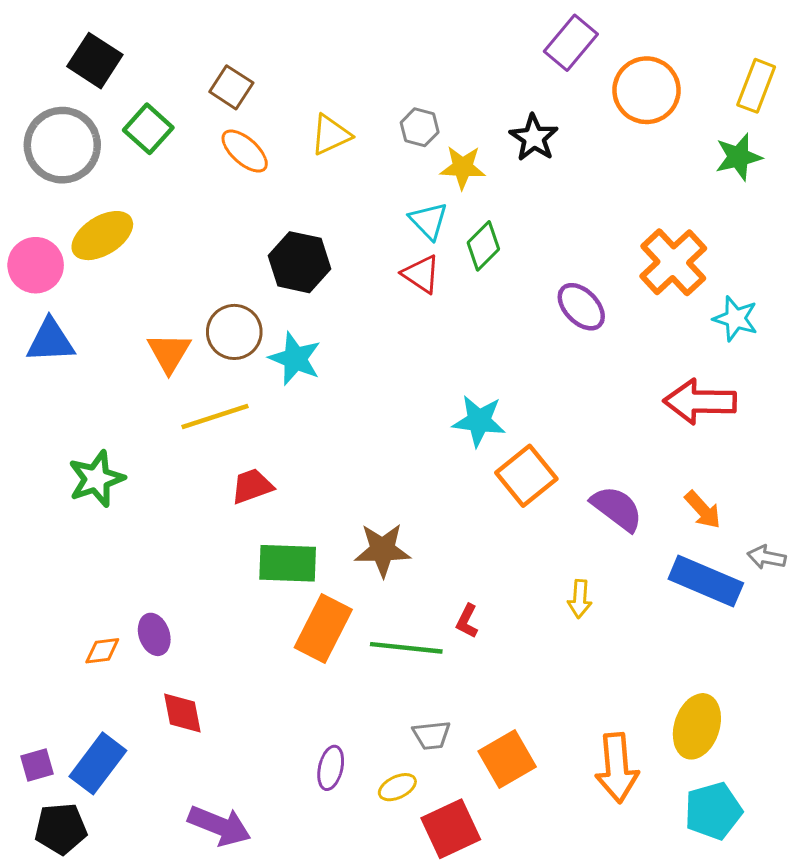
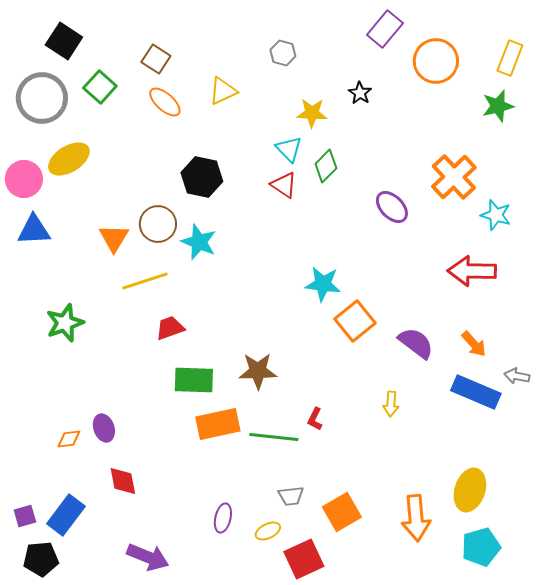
gray hexagon: (420, 127) -> (283, 53), moved
black star: (534, 138) -> (360, 93), size x0.7
orange rectangle: (323, 628) -> (218, 424), turned 51

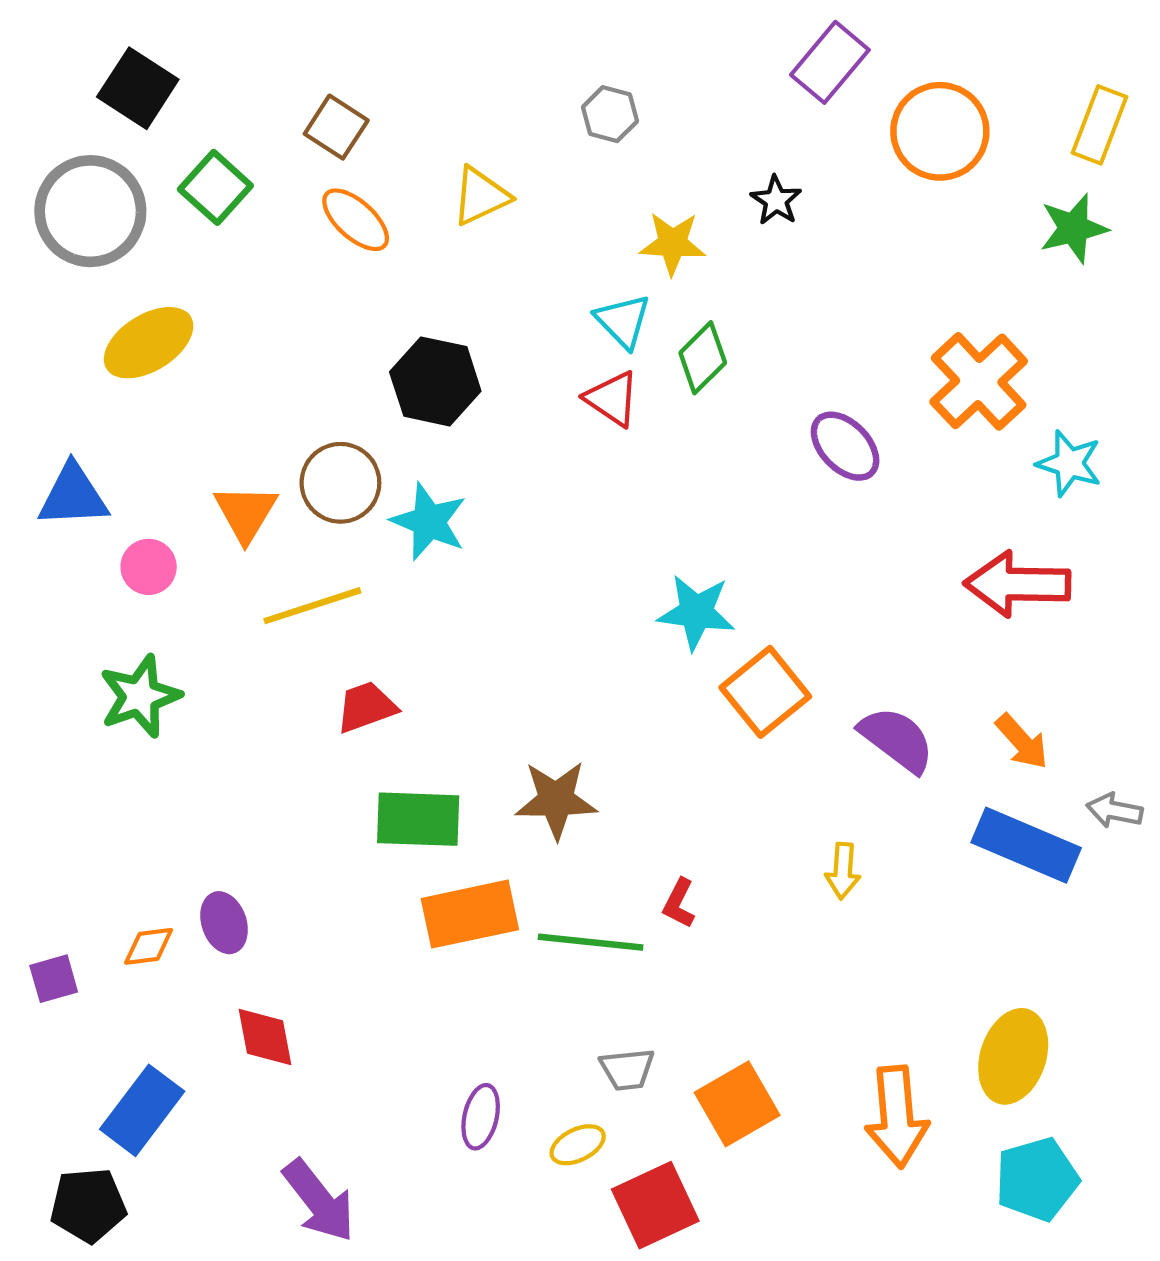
pink circle: (24, 179) -> (149, 567), moved, size x0.7
purple square: (25, 516) -> (54, 979), moved
purple arrow: (148, 557) -> (319, 1201), turned 30

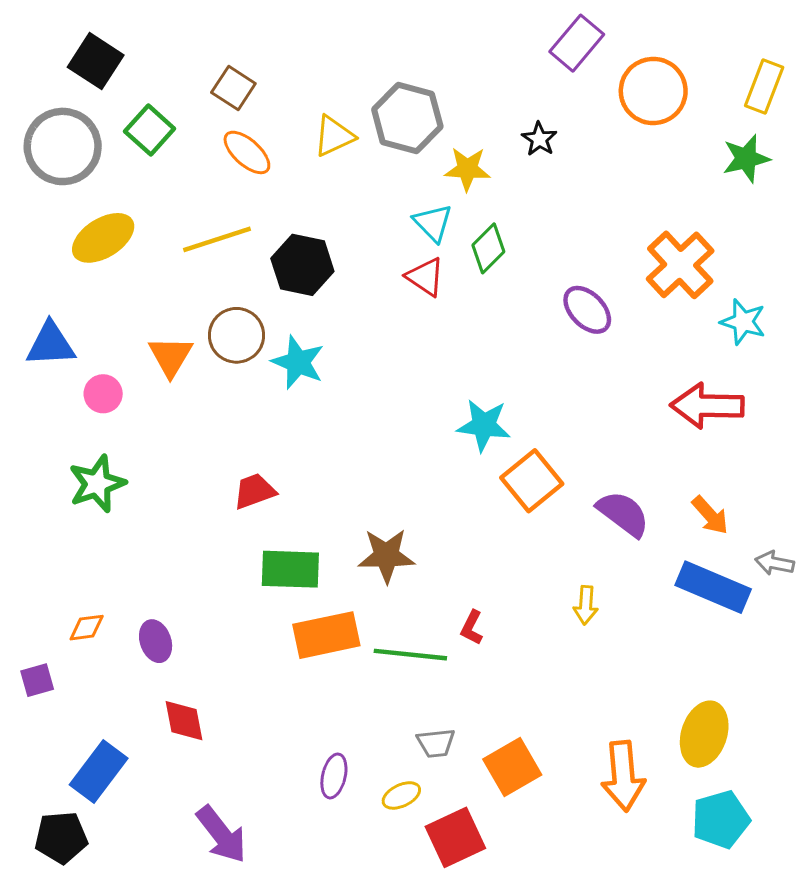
gray hexagon: (610, 114) -> (407, 118), moved, size x1.8
yellow line: (312, 606) -> (217, 239), moved
orange diamond: (149, 946) -> (87, 628), moved

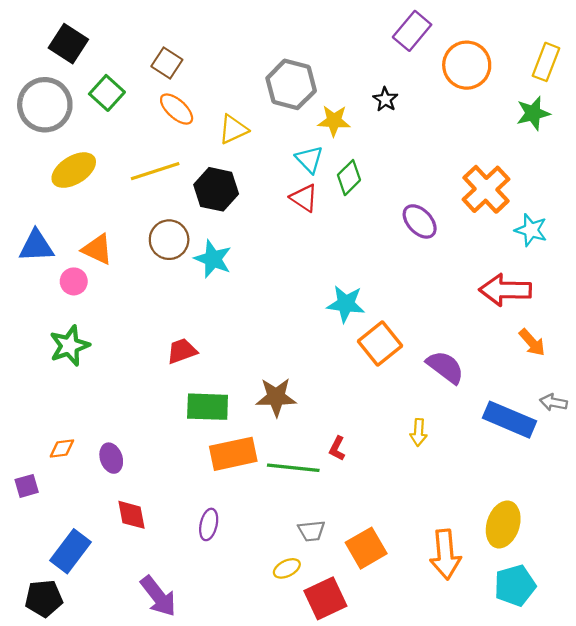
yellow triangle: (334, 136) -> (233, 129), moved
orange triangle: (171, 356) -> (97, 249), moved, turned -36
orange arrow: (710, 515) -> (532, 342), moved
purple ellipse: (334, 776) -> (209, 524), moved

